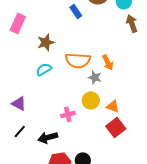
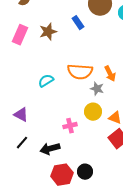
brown star: (46, 42) -> (48, 32), moved

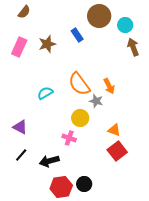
orange semicircle: (80, 72) -> (79, 84), turned 50
yellow circle: (93, 112) -> (80, 118), moved
pink cross: (70, 126) -> (69, 138), turned 32

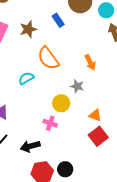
orange semicircle: (79, 84) -> (48, 58), moved
orange arrow: (109, 86) -> (90, 62), moved

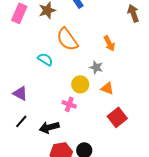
cyan semicircle: (26, 78) -> (45, 59), turned 63
orange triangle: (95, 115) -> (107, 88), moved

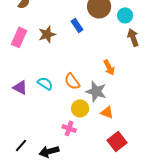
orange semicircle: (67, 39) -> (72, 81), moved, size x0.7
gray star: (96, 67) -> (96, 91), size x1.5
purple triangle: (20, 93) -> (20, 87), moved

